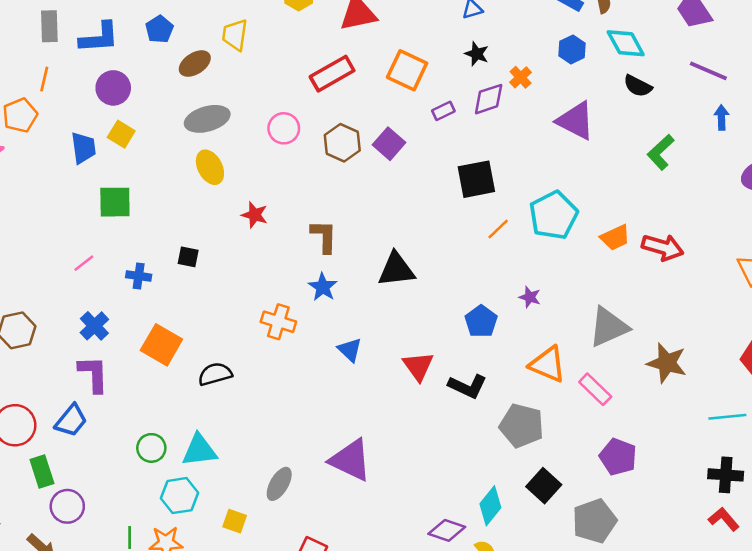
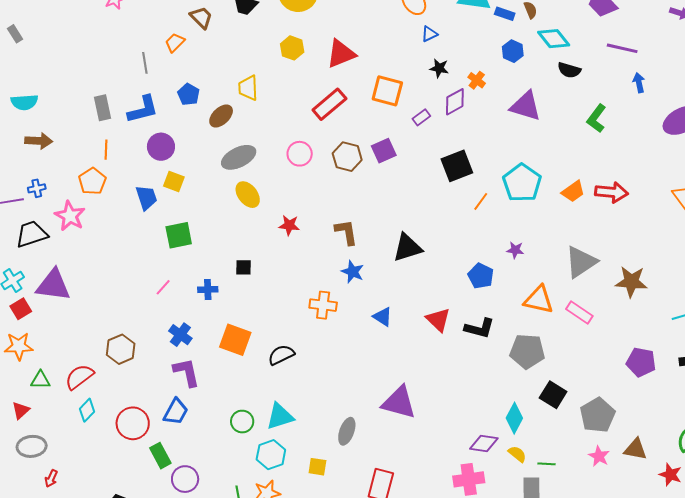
purple square: (389, 144) -> (384, 151), turned 35
purple pentagon: (618, 457) -> (641, 362), moved

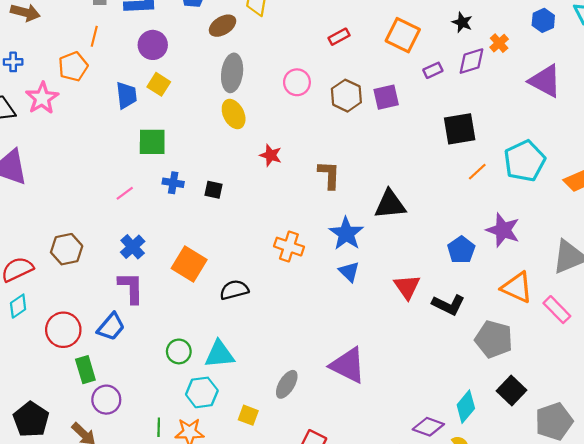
red rectangle: (329, 104) -> (339, 37), size x0.6
gray ellipse: (239, 157) -> (232, 73), turned -68
purple star: (515, 250) -> (503, 230), size x1.8
blue star: (353, 272) -> (346, 234), moved, size x1.4
blue cross: (208, 289) -> (173, 183), moved

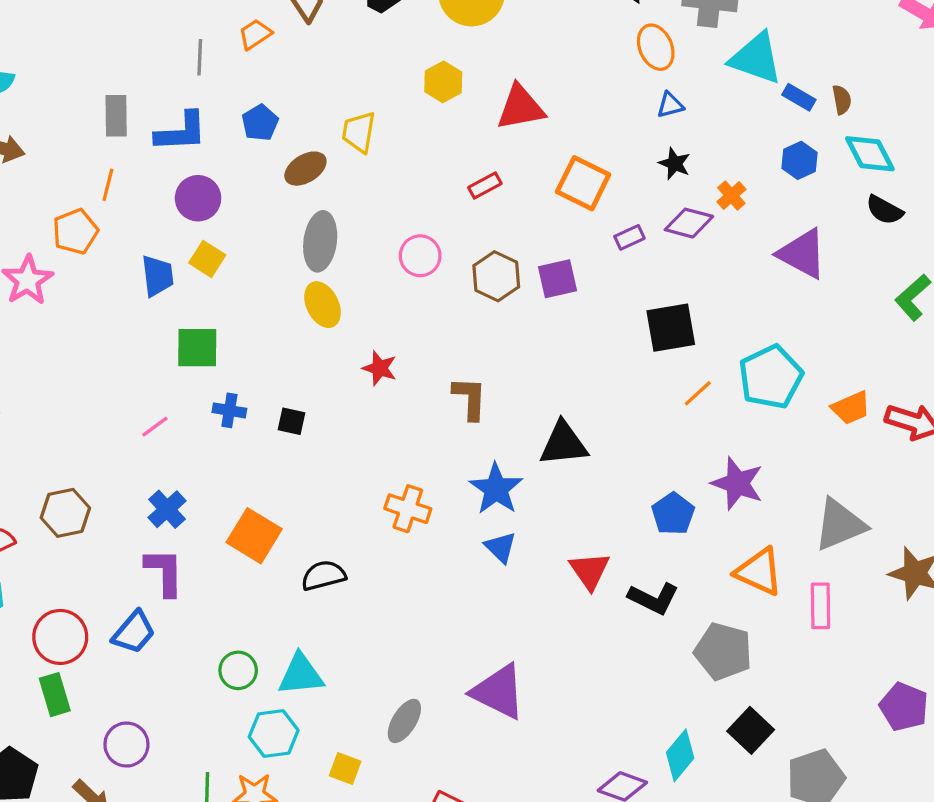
purple diamond: (471, 61) -> (689, 223), turned 32
pink rectangle: (557, 310) -> (820, 606), turned 44
green rectangle: (85, 370) -> (55, 695), moved

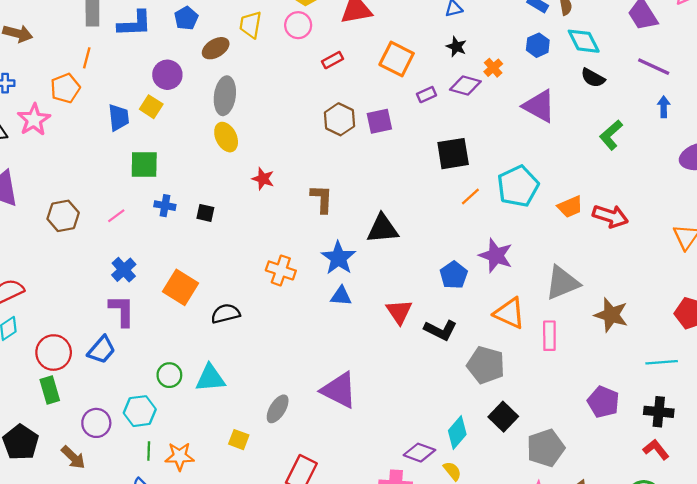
purple circle: (198, 198) -> (167, 75), moved
pink circle: (420, 256) -> (298, 25), moved
brown hexagon: (65, 513) -> (63, 216), moved
blue triangle: (501, 547) -> (341, 296), turned -40
cyan hexagon: (274, 734) -> (140, 411), moved

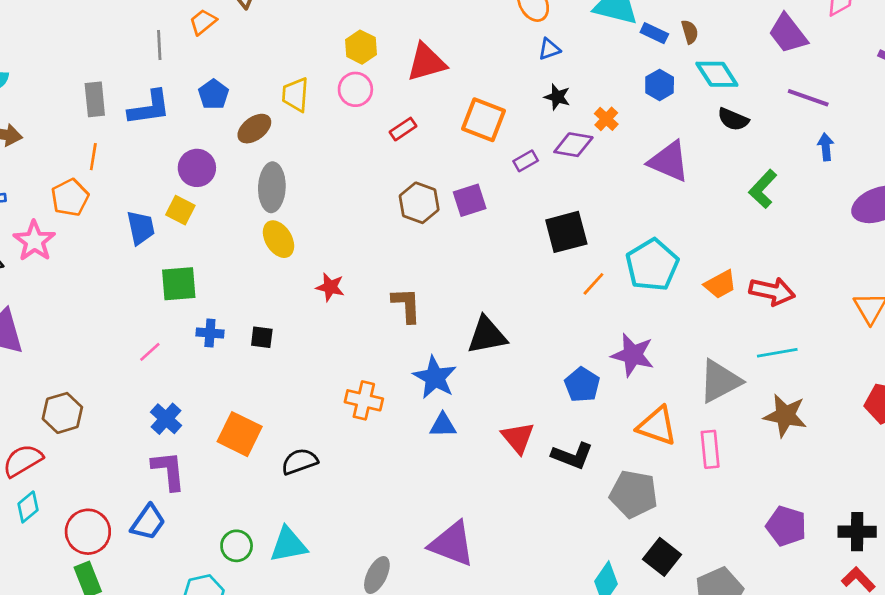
brown hexagon: (63, 216) -> (62, 413), moved
cyan line: (662, 362) -> (777, 353), moved

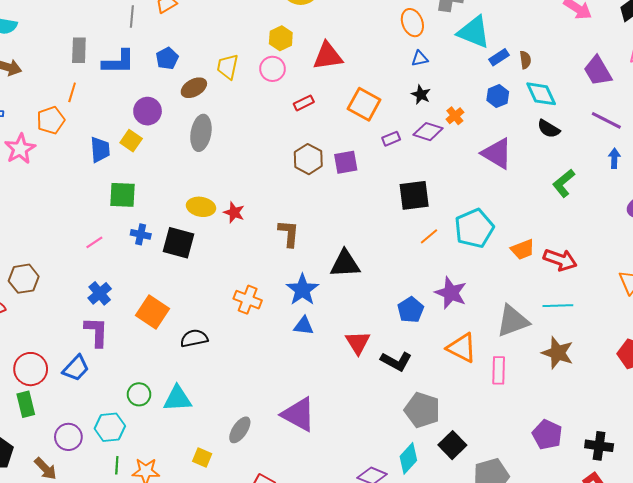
blue rectangle: (654, 33) -> (499, 57), turned -66
yellow ellipse: (279, 239) -> (201, 207), moved, turned -56
black square: (262, 337) -> (179, 243), size x1.8
gray pentagon: (634, 494) -> (422, 410), moved

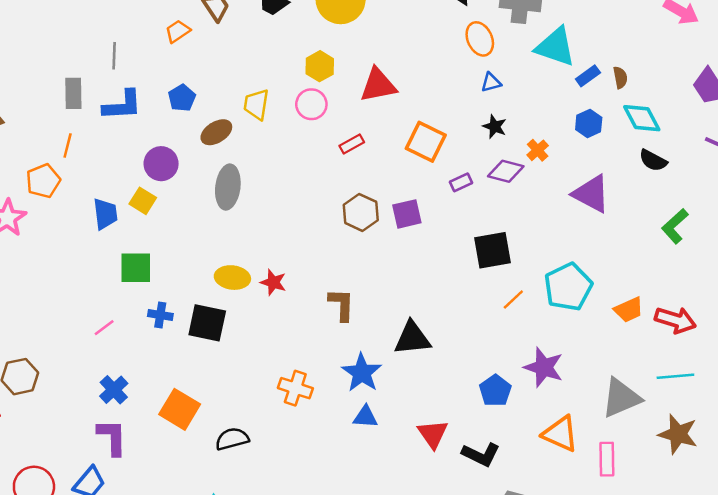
gray line: (132, 17) -> (114, 56), moved

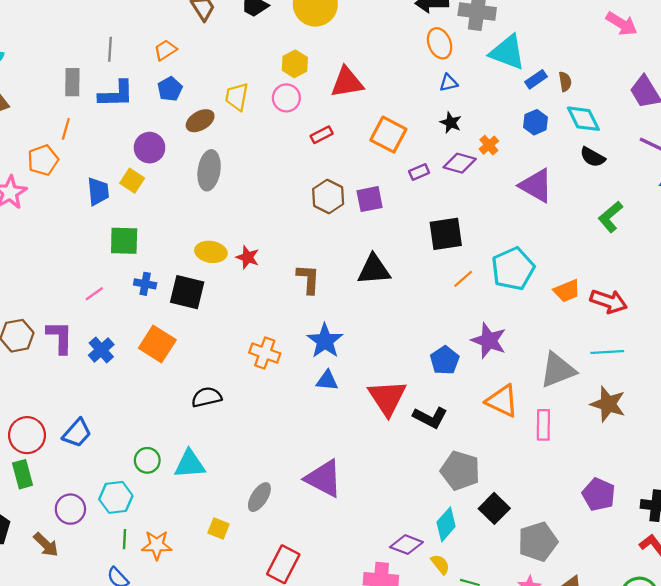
orange trapezoid: (178, 31) -> (165, 50), moved
black triangle: (412, 338) -> (374, 270), moved
orange square: (180, 409) -> (157, 344), moved
red triangle: (433, 434) -> (387, 398), size x1.4
purple L-shape: (112, 437) -> (60, 337), moved

